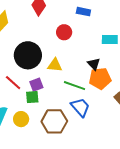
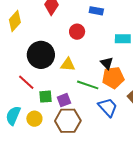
purple square: (36, 85) -> (64, 100), moved
blue trapezoid: (80, 107) -> (108, 107), moved

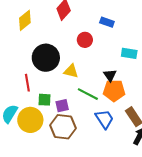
red line: (26, 82) -> (27, 83), turned 30
yellow circle: (34, 119) -> (30, 120), size x1.6

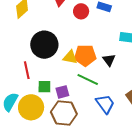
red circle: (85, 40) -> (81, 11), moved
orange pentagon: (114, 91) -> (85, 55), moved

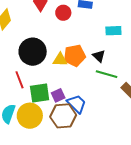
green line: (88, 79) -> (107, 74), moved
green square: (44, 87) -> (40, 93), size x1.5
blue trapezoid: (105, 104) -> (77, 104), moved

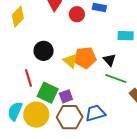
black circle: (33, 52) -> (44, 51), size x0.7
yellow triangle: (60, 60) -> (70, 61), turned 35
green square: (40, 93) -> (48, 93), turned 30
blue trapezoid: (77, 104) -> (95, 113), moved, turned -65

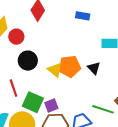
red circle: (77, 14) -> (16, 37), moved
green line: (116, 78) -> (103, 109), moved

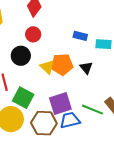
blue rectangle: (83, 16) -> (80, 36), moved
red circle: (16, 37) -> (33, 34), moved
purple square: (51, 105) -> (60, 104), moved, size x1.6

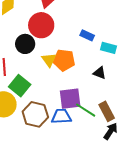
red circle: (33, 34) -> (41, 25), size x1.6
black triangle: (86, 68) -> (100, 73), moved, turned -40
purple square: (60, 104) -> (70, 99), moved

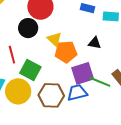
orange pentagon: (64, 60) -> (66, 52), moved
black triangle: (100, 73) -> (95, 43), moved

